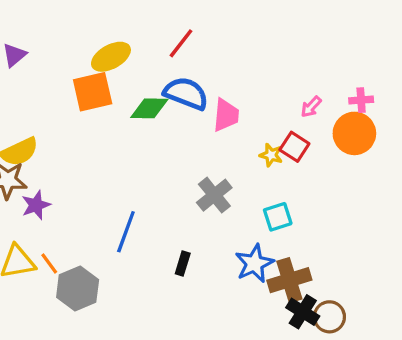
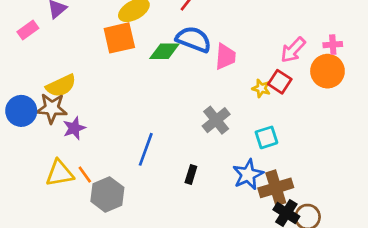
pink arrow: (311, 107) -> (293, 50), size x1.5

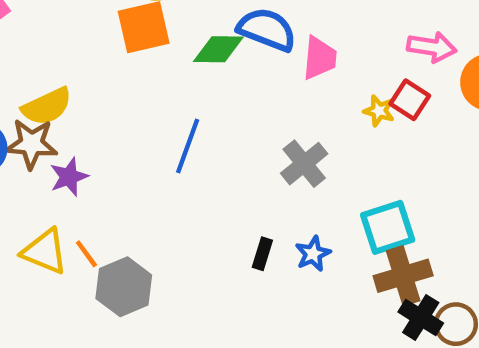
pink arrow: (293, 50) -> (432, 47), turned -124
cyan square: (266, 137) -> (388, 227), moved, size x1.4
blue line: (146, 149) -> (188, 146), moved
yellow triangle: (60, 173) -> (45, 252), turned 32
blue star: (248, 175) -> (313, 254), moved, size x0.7

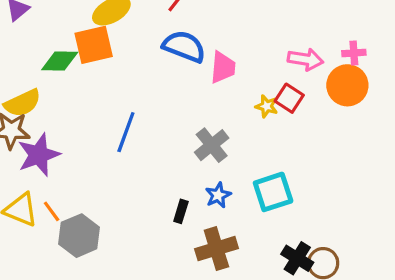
green diamond: (218, 49) -> (60, 61), moved
purple star: (69, 177) -> (39, 155), size x1.5
blue star: (313, 254) -> (218, 195), moved
brown cross: (403, 276) -> (216, 249), moved

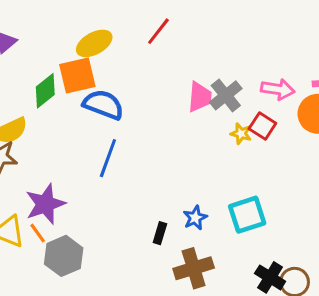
blue semicircle: (184, 46) -> (103, 105), moved
green diamond: (60, 61) -> (45, 91), turned -40
gray cross: (212, 145) -> (226, 95), moved
purple star: (39, 155) -> (45, 204), moved

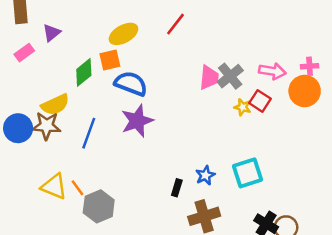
orange square: (77, 76) -> (110, 60), size x0.7
blue line: (108, 158) -> (89, 133), moved
purple star: (45, 204) -> (137, 121), moved

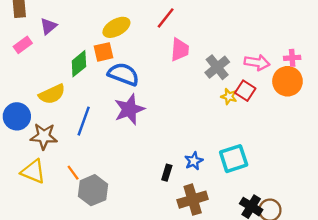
pink trapezoid: (209, 77) -> (180, 50), moved
brown star: (47, 126) -> (44, 136), moved
yellow triangle: (54, 187) -> (33, 171), moved

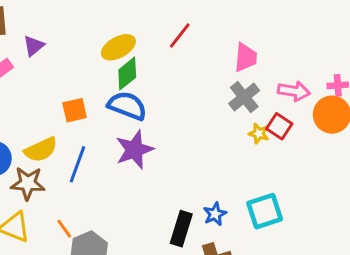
pink trapezoid: (180, 50) -> (246, 58), moved
orange square: (104, 52) -> (75, 110), moved
green diamond: (79, 64) -> (127, 74), moved
yellow semicircle: (52, 94) -> (41, 150), moved
black rectangle: (167, 173) -> (181, 229), size x1.6

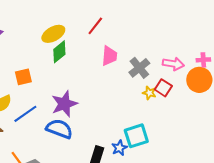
pink trapezoid: (246, 58) -> (109, 56), moved
blue semicircle: (127, 106) -> (59, 129), moved
blue line: (77, 164) -> (25, 114), turned 35
cyan square: (265, 211) -> (136, 136), moved

